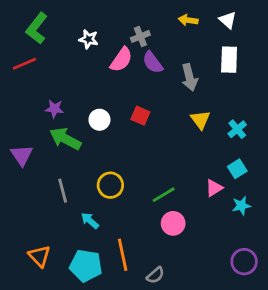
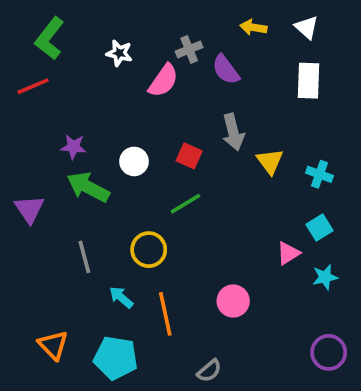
purple semicircle: (153, 62) -> (226, 70), moved
gray arrow: (189, 77) -> (233, 132), moved
cyan cross: (237, 129) -> (319, 174), turned -30
green line: (164, 195) -> (185, 204), moved
orange line: (123, 255) -> (165, 314), moved

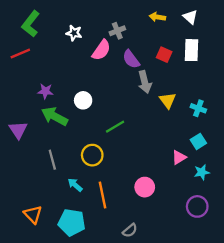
purple semicircle: (226, 70) -> (131, 59), moved
red square: (189, 156) -> (164, 55), moved
purple circle: (329, 352) -> (197, 206), moved

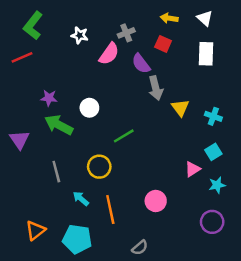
red square: (164, 55) -> (163, 44), moved
orange triangle: (33, 214) -> (35, 230), turned 36

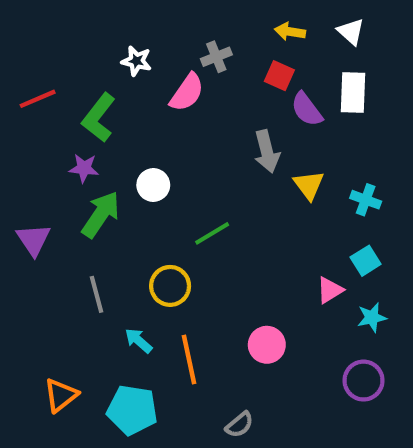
green L-shape: (33, 26) -> (99, 118), moved
purple semicircle: (141, 64) -> (307, 109), moved
green arrow: (59, 125) -> (101, 214), turned 96

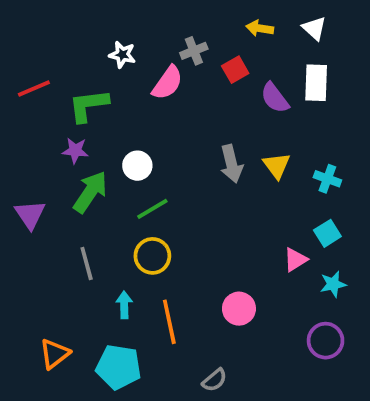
red square: (279, 76) -> (235, 70), moved, turned 36
green L-shape: (99, 118) -> (88, 105), turned 45
gray arrow: (267, 151) -> (231, 164), moved
green line: (212, 233) -> (152, 209), moved
cyan arrow: (139, 341) -> (124, 305), turned 48

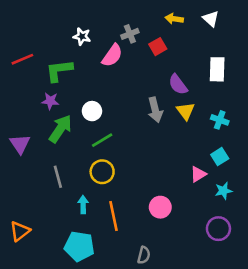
white rectangle: (316, 83) -> (217, 69), moved
purple semicircle: (275, 98) -> (178, 84), moved
orange triangle: (55, 354) -> (20, 231), moved
gray semicircle: (215, 380) -> (144, 255), turned -36

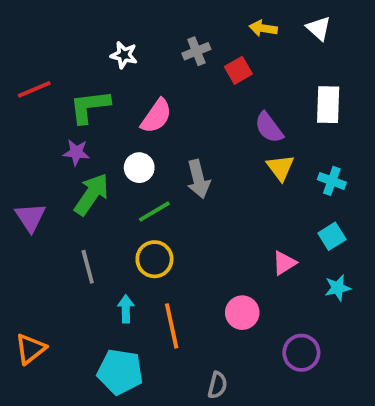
pink semicircle: (112, 55) -> (156, 116), moved
gray arrow: (155, 110) -> (198, 179), moved
pink triangle: (198, 174) -> (284, 263), moved
purple circle: (218, 229) -> (301, 353), moved

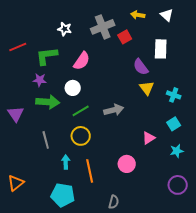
gray cross: (196, 51) -> (103, 27), size x1.6
white rectangle: (328, 105) -> (161, 49), moved
gray arrow: (198, 179) -> (114, 110), moved, turned -90
green arrow: (91, 194) -> (48, 102), turned 60
purple circle: (301, 353) -> (178, 185), moved

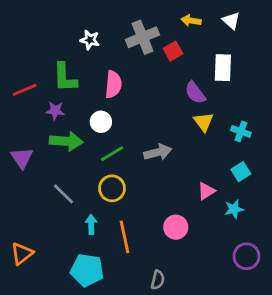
red line: (18, 47) -> (25, 90), moved
green L-shape: (47, 56) -> (65, 77), turned -85
pink semicircle: (82, 61) -> (113, 84), turned -30
gray line: (46, 140) -> (63, 194), turned -30
cyan star: (177, 151) -> (234, 209), moved

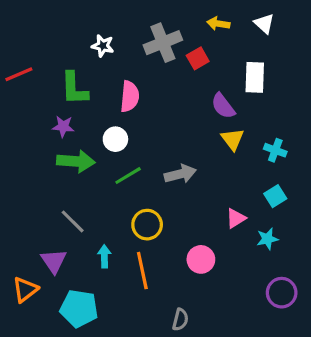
red line: (25, 90) -> (19, 74), moved
purple triangle: (22, 158) -> (54, 261), moved
yellow circle: (112, 188) -> (147, 225), moved
cyan pentagon: (87, 270) -> (79, 308), moved

